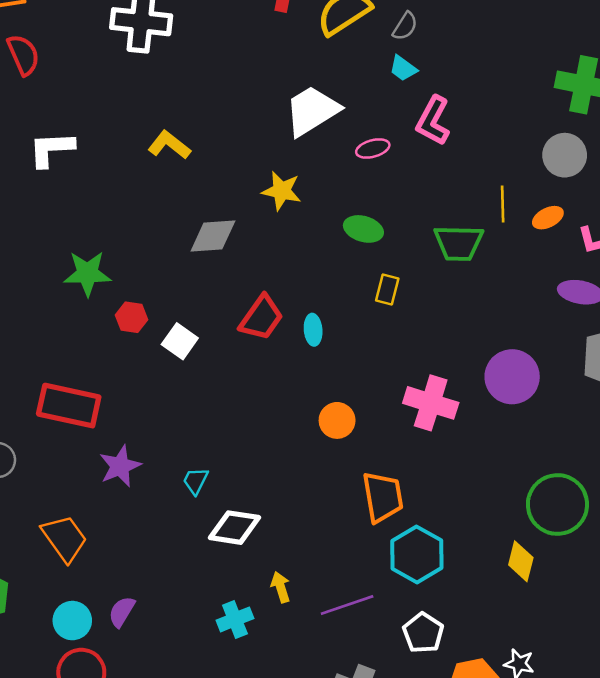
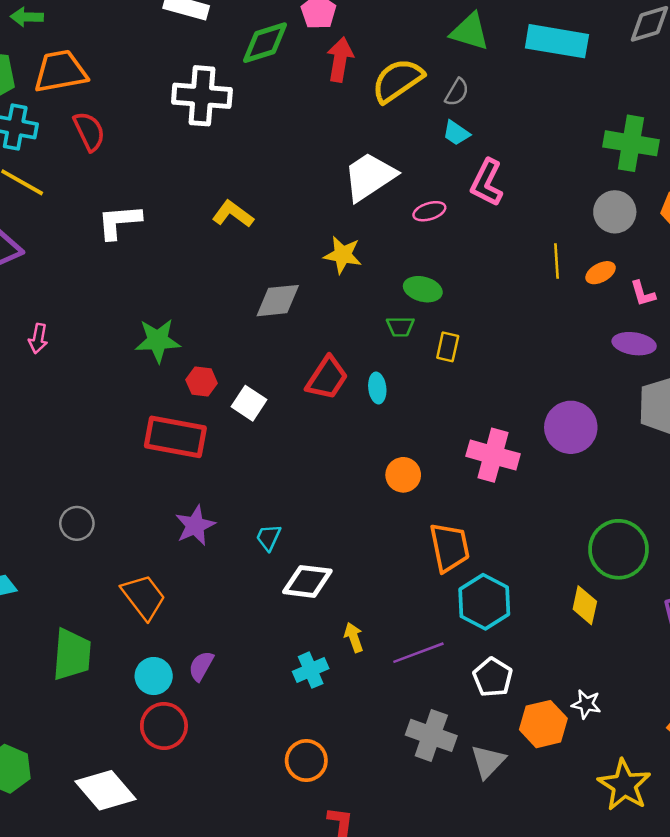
green trapezoid: (459, 243) -> (400, 327), moved, size x0.6
red rectangle: (69, 406) -> (175, 437), moved

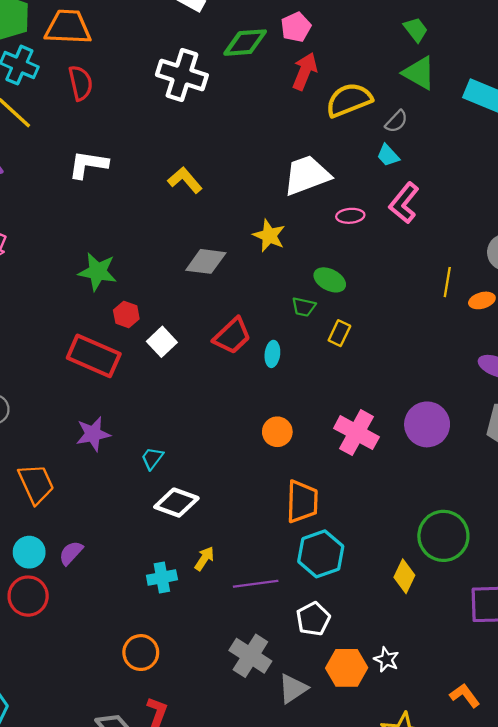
yellow arrow: (354, 637) -> (204, 559), turned 40

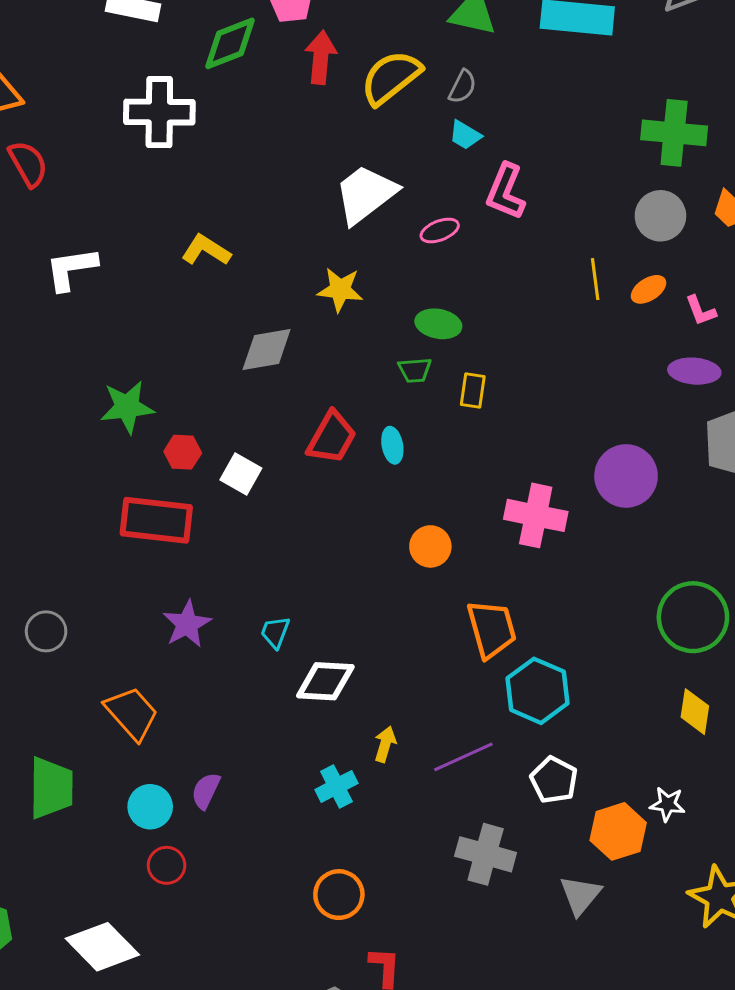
yellow diamond: (404, 576) -> (695, 712), moved
red circle: (28, 596) -> (167, 865), size x0.7
gray triangle: (293, 688) -> (580, 895), moved

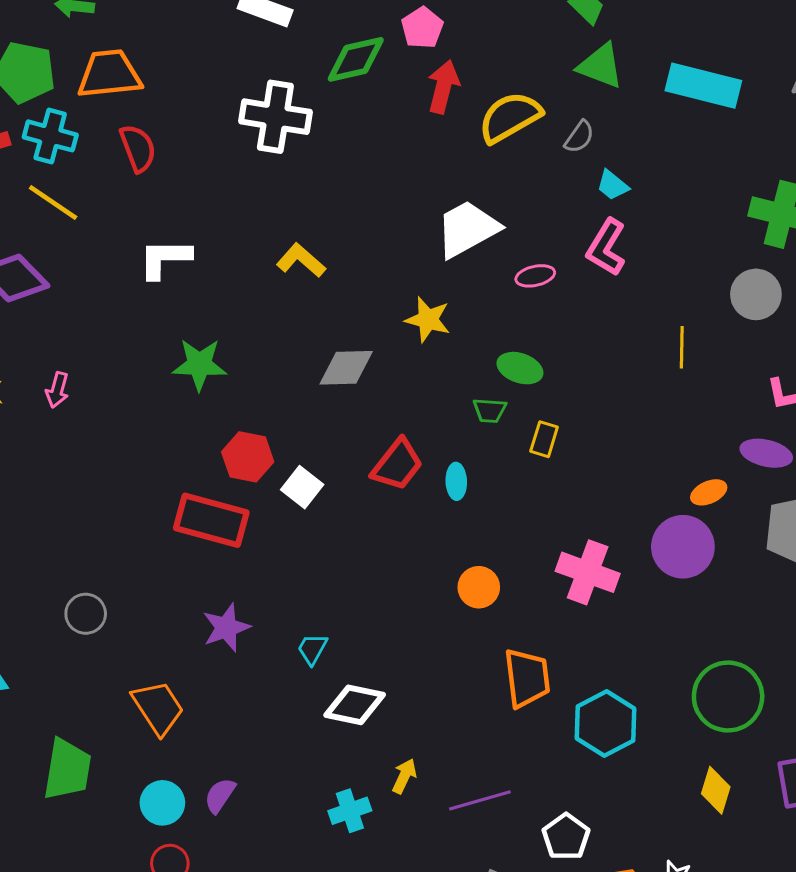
cyan trapezoid: (465, 135) -> (612, 185), moved
orange ellipse: (649, 289) -> (709, 492), moved
green star: (127, 407) -> (199, 364), moved
red hexagon: (183, 452) -> (248, 457), size x1.4
cyan hexagon: (537, 691) -> (606, 723), moved

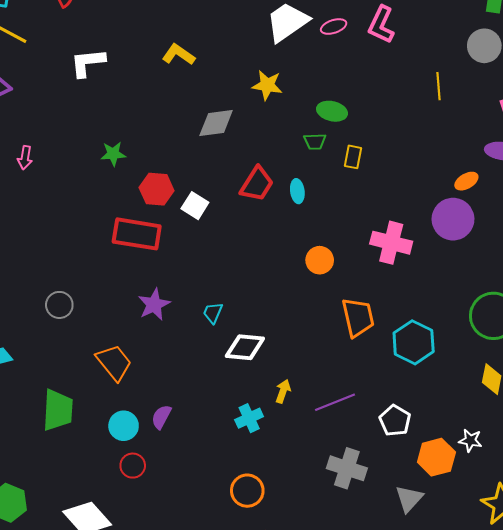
pink ellipse: (535, 276) -> (334, 26), moved
green star: (199, 364) -> (113, 154), moved, size x0.7

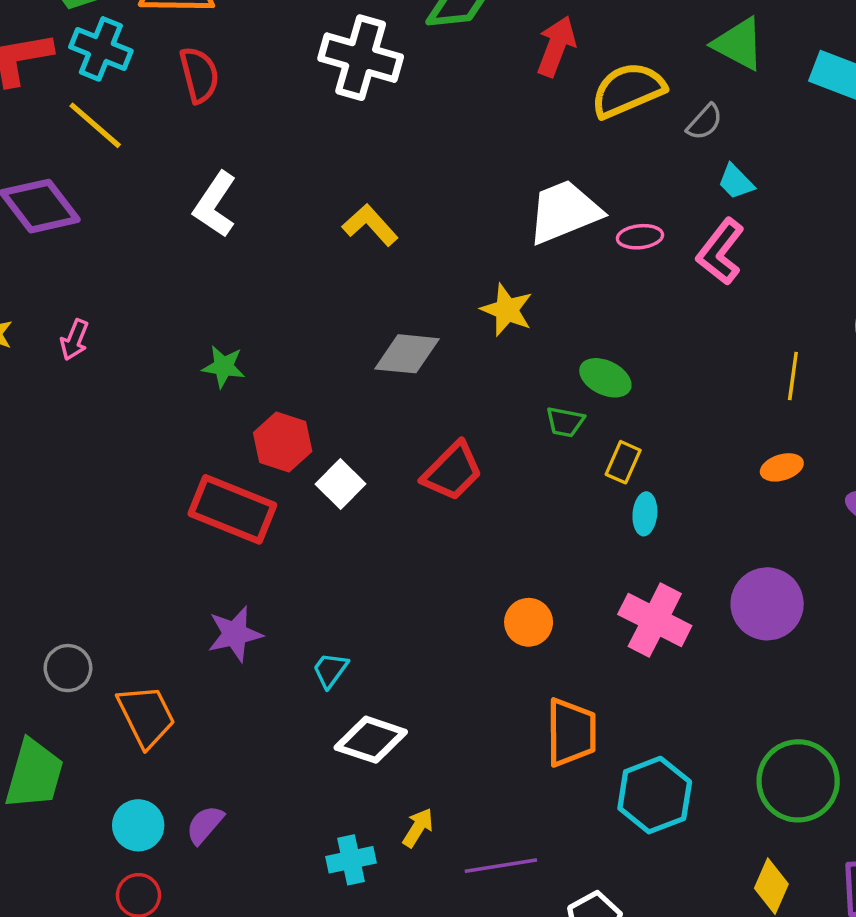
white L-shape: (88, 63) -> (215, 205), turned -63
orange ellipse: (466, 181) -> (782, 467), moved
cyan ellipse: (297, 191) -> (645, 514), moved
gray circle: (59, 305) -> (68, 668), moved

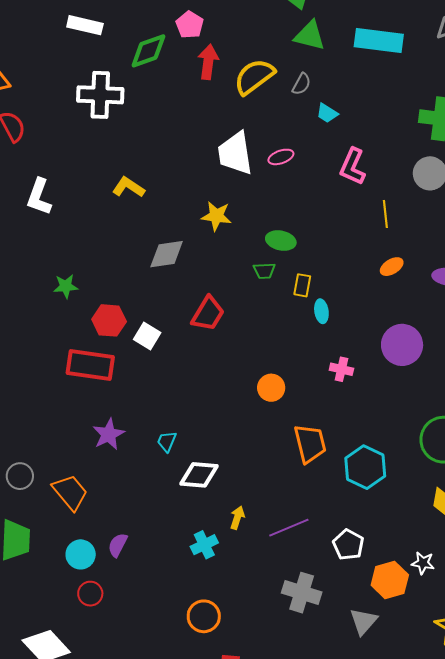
white trapezoid: (564, 212) -> (235, 153), turned -63
pink L-shape: (720, 252) -> (353, 167), moved
pink cross: (655, 620) -> (341, 369), size x0.6

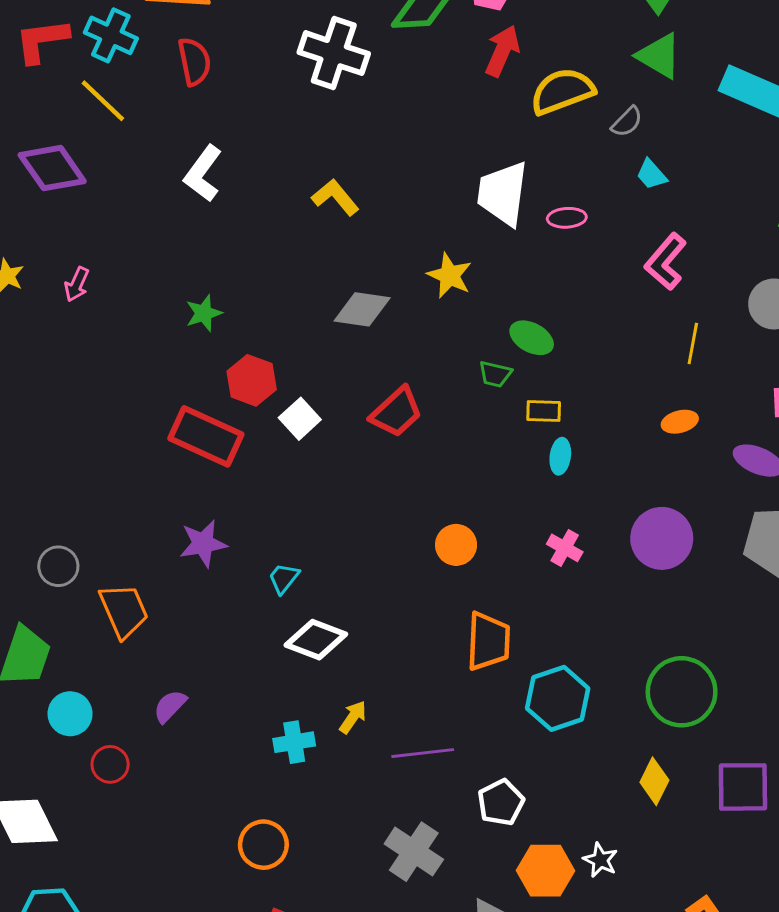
yellow rectangle: (302, 285) -> (544, 411), turned 65
green star: (66, 286) -> (204, 313), turned -30
cyan circle: (81, 554) -> (70, 714), moved

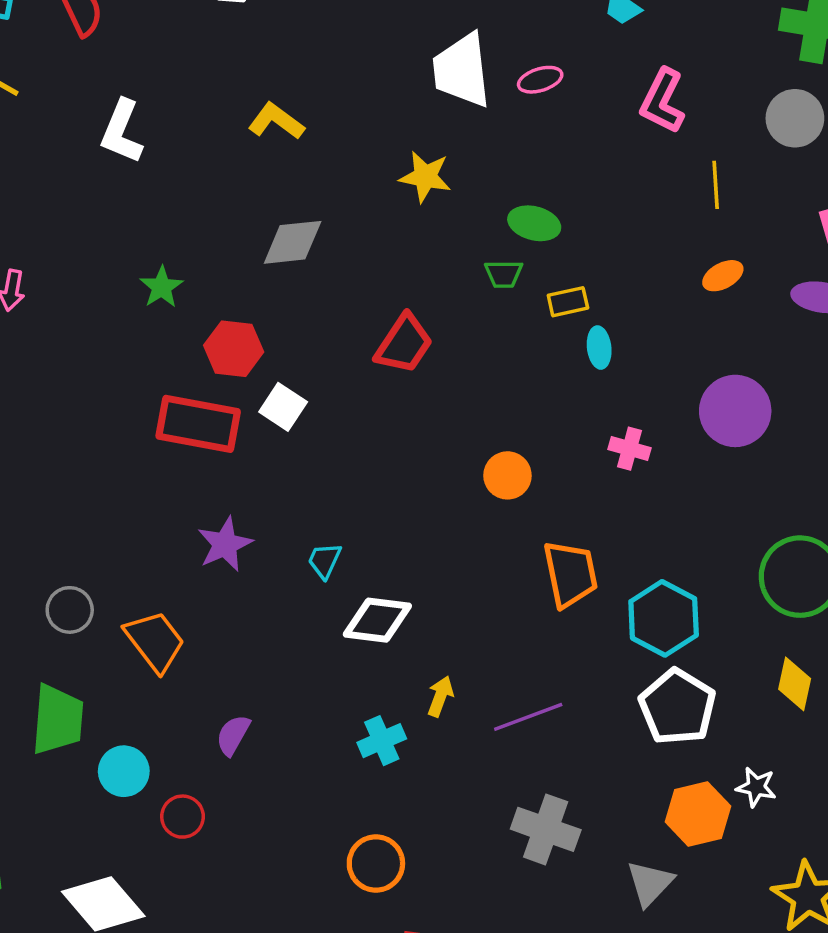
gray diamond: (362, 309) -> (293, 242), moved
white square: (300, 419) -> (283, 407), moved
white pentagon: (501, 802) -> (677, 707), moved, size x1.4

